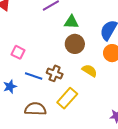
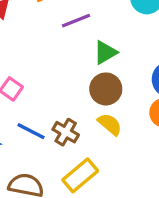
green triangle: (71, 22) -> (105, 52), turned -42
yellow semicircle: (90, 71) -> (110, 124), moved

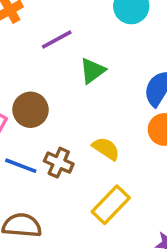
brown circle: (106, 89) -> (31, 110), moved
yellow rectangle: (80, 175) -> (111, 205), moved

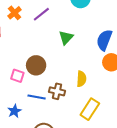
purple line: (57, 40) -> (41, 14), moved
yellow semicircle: (106, 149) -> (81, 79), turned 70

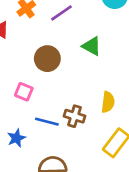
green triangle: (66, 38) -> (92, 46), turned -49
brown circle: (36, 65) -> (47, 59), moved

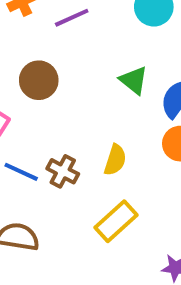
green triangle: (92, 46) -> (134, 80), moved

